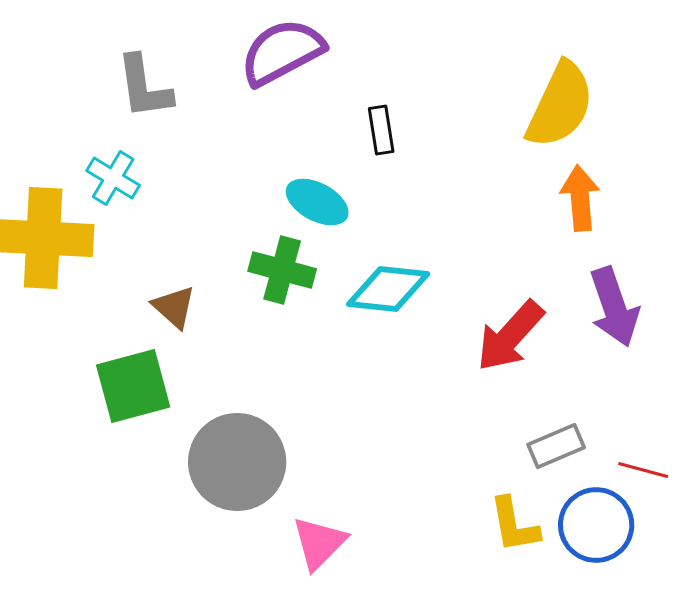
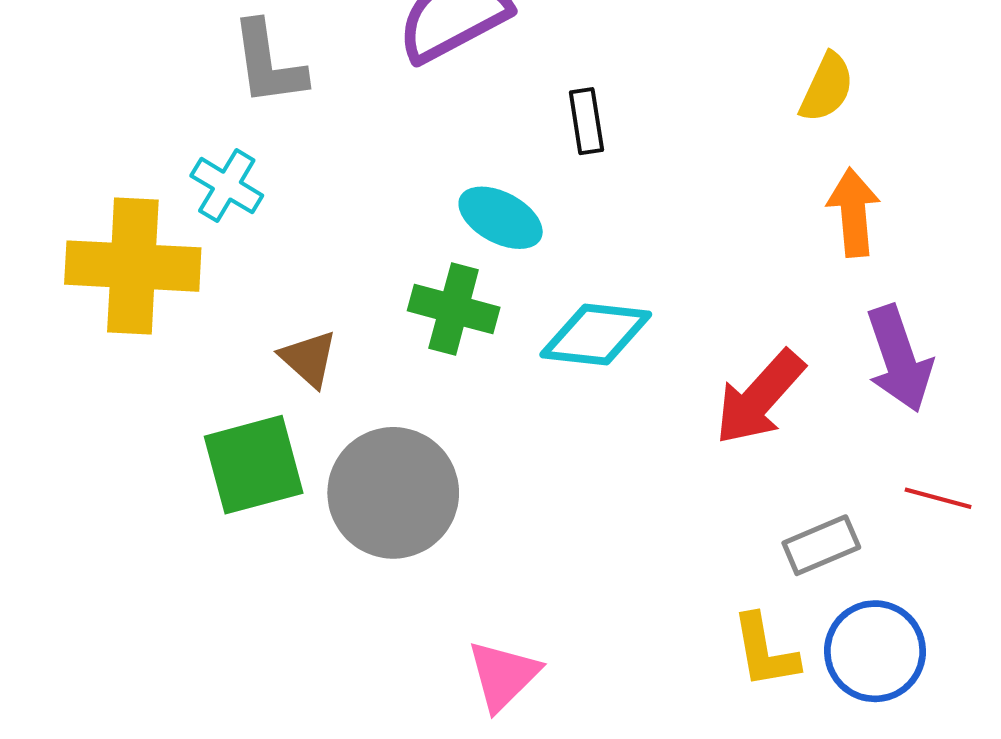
yellow semicircle: (560, 105) -> (827, 88), size x0.6
gray circle: (237, 462) -> (393, 493), moved
red line: (643, 470) -> (938, 498), moved

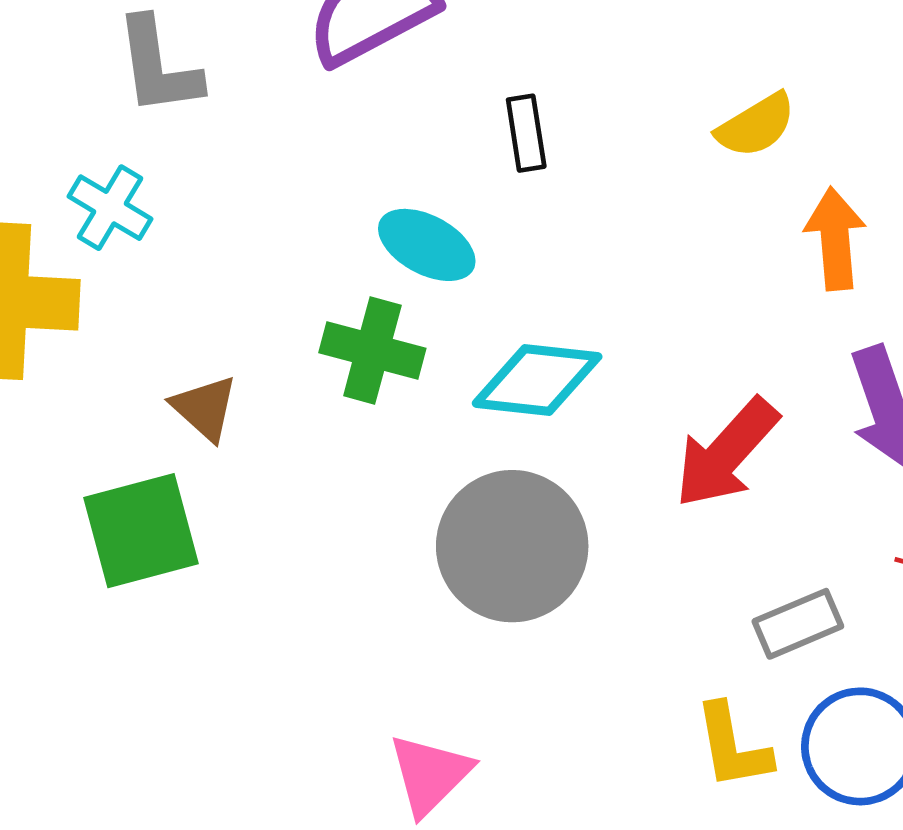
yellow semicircle: (827, 88) -> (756, 125), moved, turned 34
gray circle: (393, 493) -> (512, 546), moved

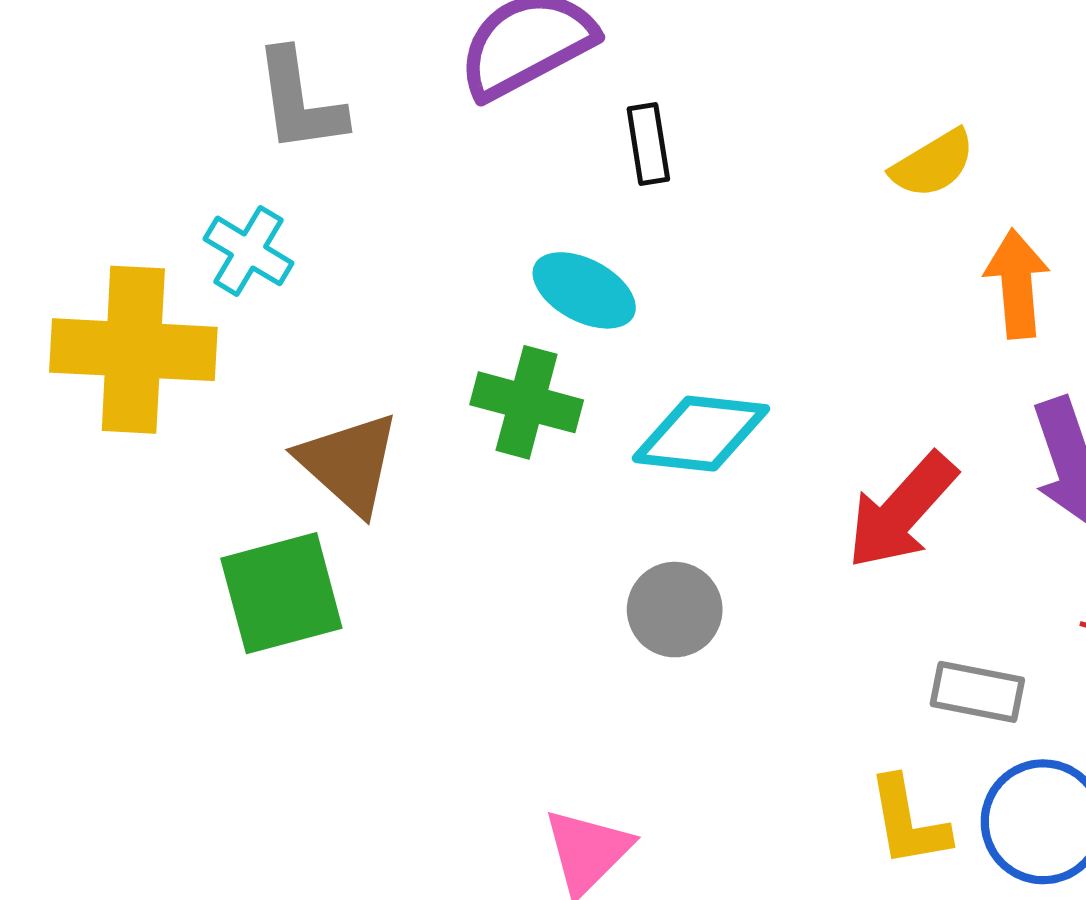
black rectangle: (526, 133) -> (648, 144), moved
brown triangle: (205, 408) -> (349, 463), size x1.5
gray circle: (512, 546) -> (675, 610), size x0.6
gray rectangle: (798, 624) -> (977, 692), turned 34

